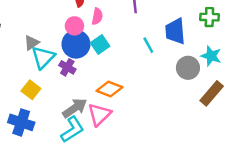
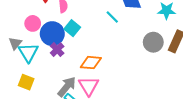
pink circle: (74, 26) -> (33, 23), moved
purple cross: (67, 67) -> (57, 50), moved, turned 32
gray circle: (188, 68) -> (153, 42), moved

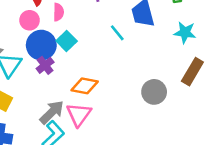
pink circle: (33, 23) -> (30, 20), moved
gray circle: (153, 42) -> (154, 92), moved

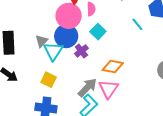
pink circle: (30, 20) -> (69, 16), size x1.6
blue circle: (41, 45) -> (66, 36), moved

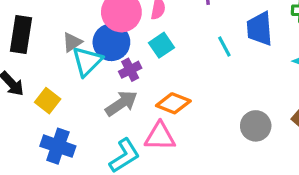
yellow square: (49, 80) -> (48, 101), moved
gray arrow: (87, 88) -> (121, 103), moved
pink triangle: (109, 89) -> (160, 136), turned 45

